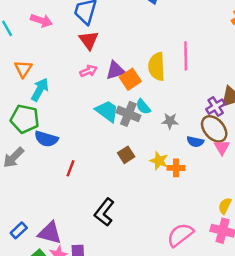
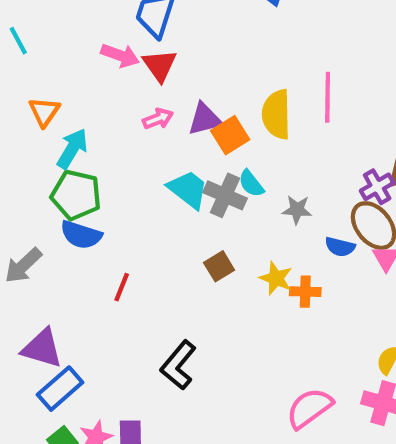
pink arrow: (41, 21) -> (120, 55), moved
green pentagon: (25, 119) -> (76, 195), moved
blue rectangle: (19, 230) -> (60, 389), moved, size x1.5
purple triangle: (50, 233) -> (42, 348), moved

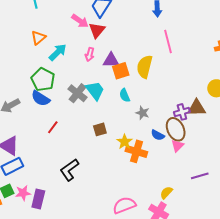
pink line: (328, 97) -> (168, 42), moved, turned -30
pink arrow: (158, 119) -> (90, 54), turned 112
cyan arrow: (72, 149) -> (58, 52), moved
gray cross: (225, 195) -> (77, 93), moved
orange cross: (305, 292) -> (136, 151), size x1.5

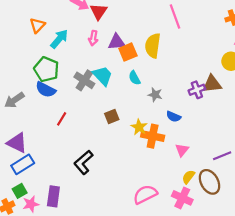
brown ellipse: (176, 129) -> (209, 182), moved
pink triangle: (178, 146) -> (182, 150), moved
pink star: (23, 193) -> (31, 204), moved

